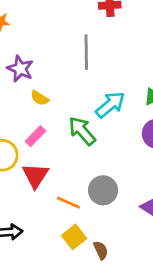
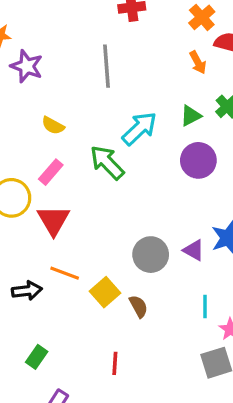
purple star: (20, 69) -> (27, 66), moved
gray circle: (103, 190) -> (151, 255), moved
orange line: (68, 203) -> (65, 273), moved

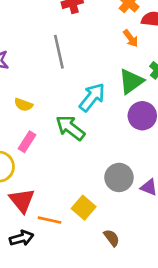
green triangle: (191, 116) -> (131, 81), size x1.5
red triangle: (53, 220) -> (22, 200), moved
gray circle: (151, 255) -> (119, 177), moved
yellow square: (105, 292) -> (84, 208), moved

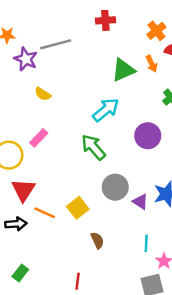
gray line: (59, 52) -> (56, 44), moved, turned 76
green triangle: (131, 81) -> (123, 70), moved
yellow semicircle: (23, 105) -> (43, 94), moved
green arrow: (70, 128) -> (93, 147), moved

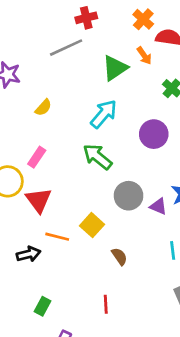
gray line: (56, 44) -> (66, 48), moved
yellow semicircle: (43, 94) -> (43, 108), moved, turned -70
red triangle: (23, 190) -> (39, 200), moved

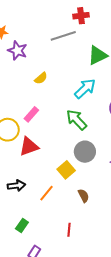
gray circle: (129, 196) -> (85, 152), moved
red triangle: (39, 200) -> (29, 146), turned 40
orange line: (57, 237) -> (46, 193), moved, turned -72

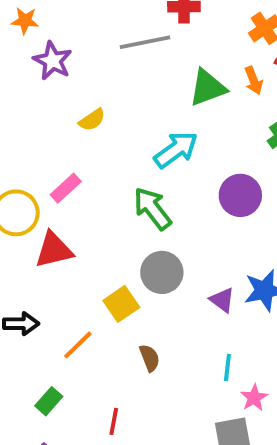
green rectangle: (22, 225) -> (49, 401), moved

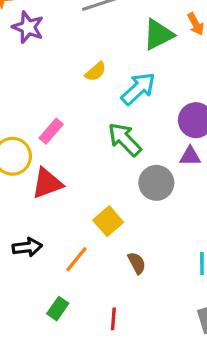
yellow semicircle: (92, 120) -> (96, 72), moved
gray circle: (162, 272) -> (156, 183), moved
purple triangle: (222, 300) -> (190, 156), moved, turned -30

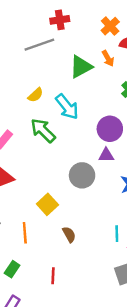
cyan arrow: (138, 89) -> (67, 107), turned 96
green arrow: (125, 139) -> (43, 130), moved
orange line: (76, 259) -> (25, 233), turned -42

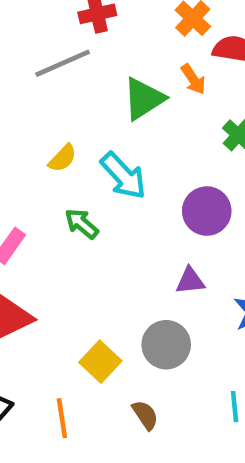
green arrow: (43, 130) -> (82, 224), size x0.7
purple triangle: (106, 155) -> (190, 281), moved
gray circle: (82, 175) -> (166, 345), moved

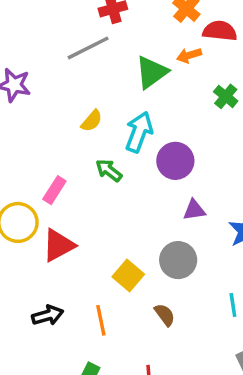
orange arrow: (193, 79) -> (189, 55), turned 110
cyan arrow: (123, 176) -> (139, 132), turned -114
purple circle: (207, 211) -> (175, 161), moved

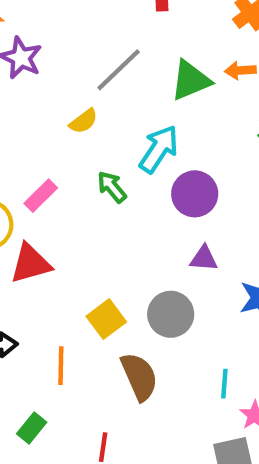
gray line: (88, 48) -> (119, 70), moved, turned -30
yellow semicircle: (92, 121) -> (84, 121), moved
brown semicircle: (165, 315) -> (139, 377), size x1.6

